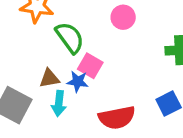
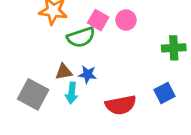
green semicircle: (70, 38) -> (81, 37), turned 108
pink square: (90, 66) -> (98, 20), moved

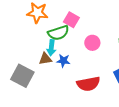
pink circle: (126, 20) -> (92, 43), moved
cyan arrow: (72, 93) -> (51, 48), moved

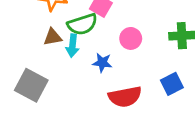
brown triangle: (45, 59) -> (53, 37), moved
blue star: (63, 61) -> (102, 63), moved

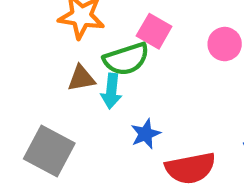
pink circle: (131, 38) -> (225, 44), moved
blue star: (102, 63) -> (145, 134), moved, turned -30

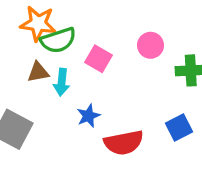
pink square: (154, 31) -> (99, 59), moved
green semicircle: (126, 59) -> (58, 40), moved

